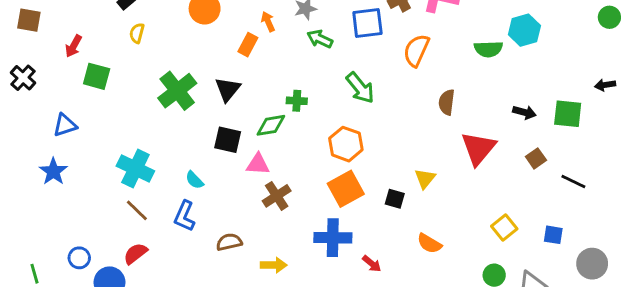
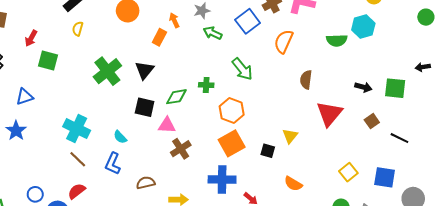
blue square: (367, 23) -> (248, 21), turned -30
green cross: (297, 101) -> (206, 85), moved
blue square: (553, 235) -> (385, 177), size x1.5

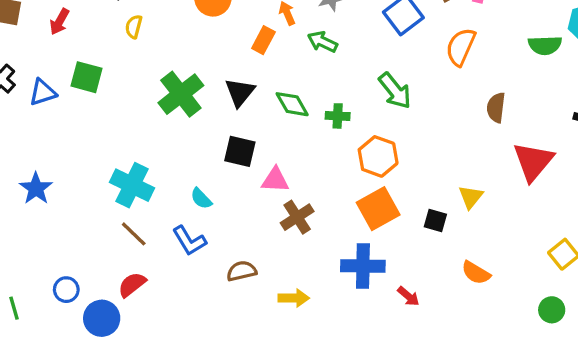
green arrow: (213, 33) -> (322, 42), moved
red arrow: (31, 38) -> (60, 22), moved
blue triangle: (25, 97) -> (43, 92), moved
green diamond: (176, 97) -> (292, 104), moved, turned 70
blue L-shape: (113, 164) -> (189, 241), turned -55

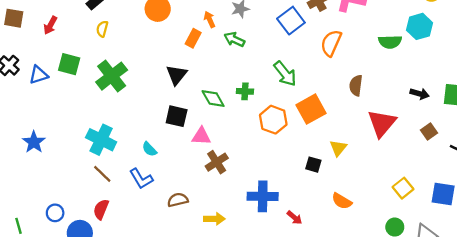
green cross: (181, 94) -> (112, 76), moved
green diamond: (292, 104) -> (213, 98), moved
orange square: (378, 209) -> (311, 109), moved
red semicircle: (132, 285) -> (101, 209), turned -30

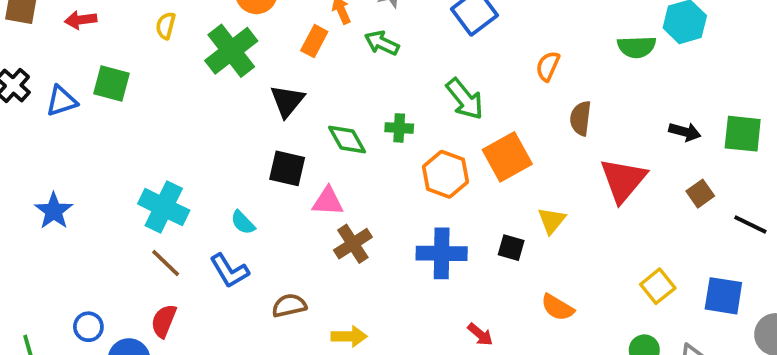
red arrow: (50, 25) -> (81, 20), turned 54
orange semicircle: (331, 43) -> (548, 66), moved, size x0.7
green cross: (112, 76) -> (231, 51), moved
blue cross: (263, 196) -> (442, 253), moved

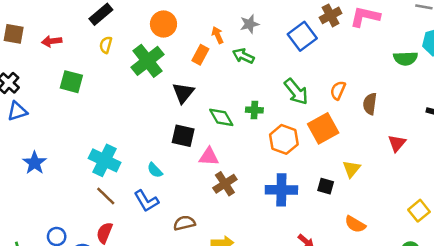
orange semicircle: (548, 66) -> (338, 90), moved
blue triangle: (61, 101) -> (17, 111), moved
red triangle: (623, 180) -> (397, 143), size x0.6

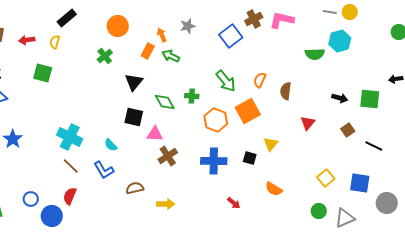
yellow semicircle: (106, 45) -> (55, 42), moved
green arrow: (243, 56) -> (171, 56), moved
green cross: (148, 61) -> (105, 56), size x0.6

